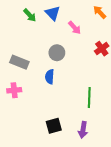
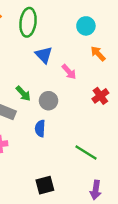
green arrow: (30, 15) -> (23, 93), moved
green line: (89, 98) -> (86, 153), turned -60
purple arrow: (83, 130) -> (96, 190), moved

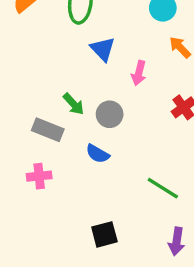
pink arrow: (69, 72) -> (139, 73), turned 56
blue semicircle: (40, 128) -> (98, 154), turned -63

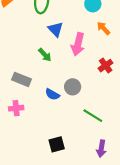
pink arrow: (139, 73) -> (78, 44), size x1.5
green arrow: (74, 104) -> (45, 55), moved
gray circle: (110, 114) -> (73, 87), moved

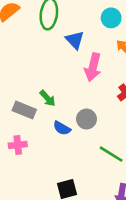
blue triangle: (56, 29) -> (75, 40), moved
green arrow: (45, 55) -> (48, 98), moved

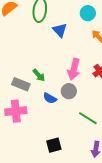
pink arrow: (93, 67) -> (74, 69), moved
pink cross: (18, 145) -> (16, 111), size x1.5

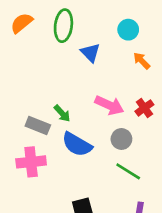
pink arrow: (74, 69) -> (109, 105), turned -80
gray circle: (69, 91) -> (121, 139), moved
blue semicircle: (50, 98) -> (77, 144), size x1.6

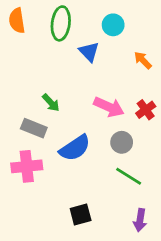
orange semicircle: (22, 23) -> (17, 21), turned -60
cyan circle: (128, 30) -> (113, 25), moved
green arrow: (62, 113) -> (51, 103), moved
blue semicircle: (77, 144) -> (75, 148), turned -64

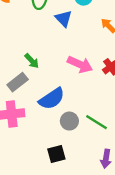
gray rectangle: (34, 128) -> (18, 82), turned -60
gray circle: (122, 142) -> (69, 121), moved

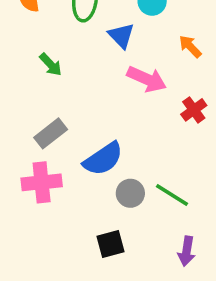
green arrow: (32, 61) -> (51, 65), moved
pink arrow: (80, 64) -> (147, 79), moved

